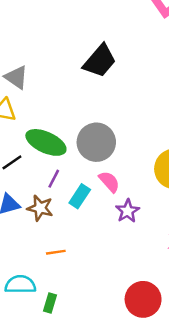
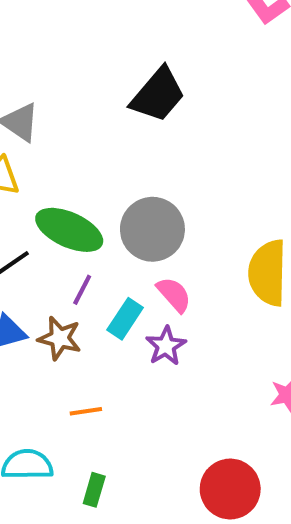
purple star: (127, 211) -> (166, 346), moved
green rectangle: (50, 303) -> (94, 490), moved

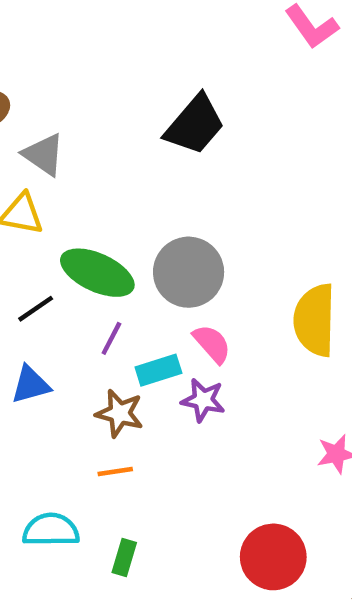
cyan rectangle: (125, 319) -> (158, 370), turned 39
brown star: (60, 338) -> (120, 413), moved
purple star: (166, 346) -> (203, 400), turned -30

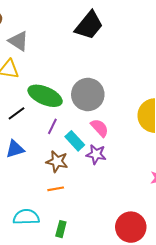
cyan rectangle: (158, 370) -> (75, 141), turned 66

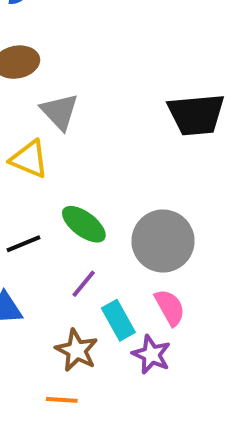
black trapezoid: (89, 25) -> (196, 114), turned 32
green ellipse: (45, 96) -> (84, 224), size x0.7

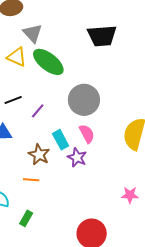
green ellipse: (84, 224) -> (48, 62), moved, size x1.4
purple line: (84, 284) -> (38, 111), moved

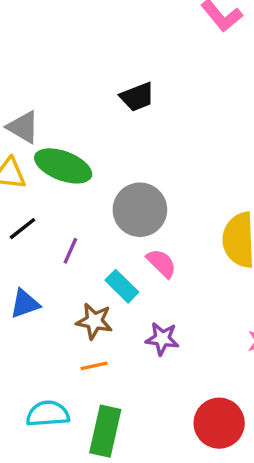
black trapezoid: (102, 36) -> (137, 97), size x0.7
black line: (13, 100) -> (22, 229), moved
purple star: (77, 157) -> (162, 339), moved
green rectangle: (26, 218) -> (105, 431), size x1.8

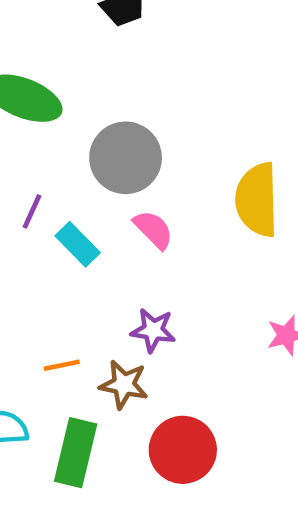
cyan rectangle: (122, 286) -> (78, 244), moved
brown star: (94, 321) -> (124, 384), moved
red circle: (219, 423) -> (183, 450), moved

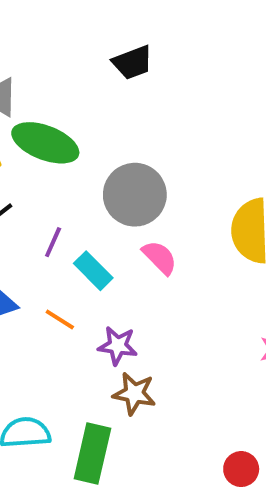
purple star: (153, 330) -> (118, 346), moved
orange line: (62, 365) -> (60, 320), moved, turned 44
red circle: (183, 450) -> (241, 469), moved, size x0.6

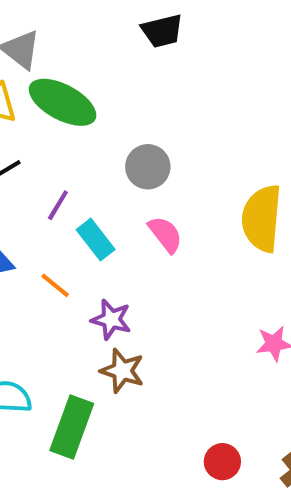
gray circle: (135, 195) -> (148, 167), size x0.7

